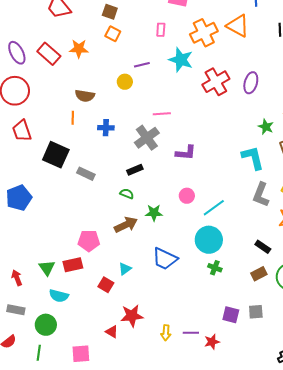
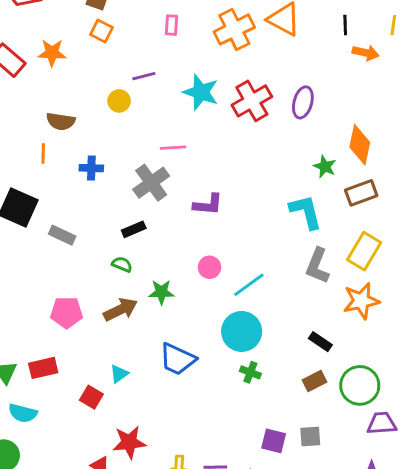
cyan star: (181, 60) -> (201, 92), moved
pink pentagon: (89, 241) -> (67, 312), moved

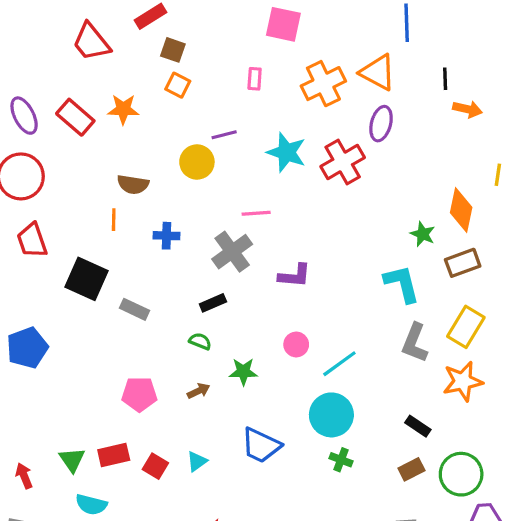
yellow line: (393, 25) -> (498, 175), moved
yellow circle: (119, 101) -> (197, 162), size x1.4
purple ellipse: (303, 102) -> (381, 124), moved
brown arrow: (121, 310) -> (199, 391), size x0.6
red square: (91, 397) -> (155, 466), moved

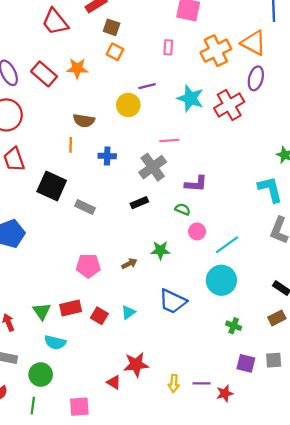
green semicircle: (200, 341) -> (183, 209), moved
green cross: (341, 460) -> (234, 326), moved

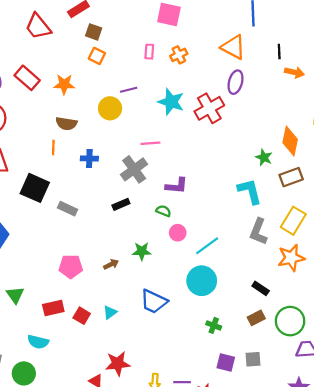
orange cross: (216, 51) -> (179, 55), moved, size x0.6
orange star: (77, 68) -> (64, 84), moved
green triangle: (42, 311) -> (15, 295), moved

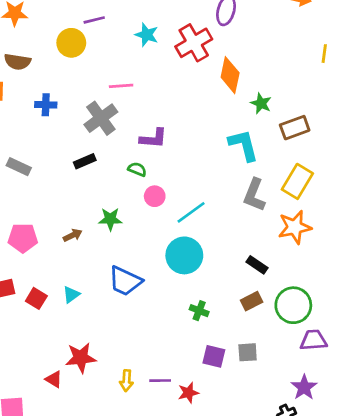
cyan star: (171, 102) -> (147, 35), size x0.7
orange diamond: (290, 141) -> (230, 75), moved

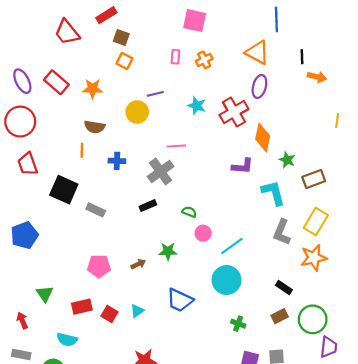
purple L-shape: (153, 138) -> (242, 166), moved
purple trapezoid: (313, 340) -> (329, 347), turned 100

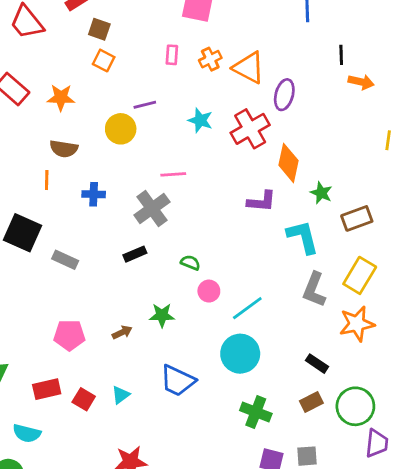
orange triangle: (257, 52) -> (249, 68), moved
green cross: (238, 324) -> (256, 412), size x1.5

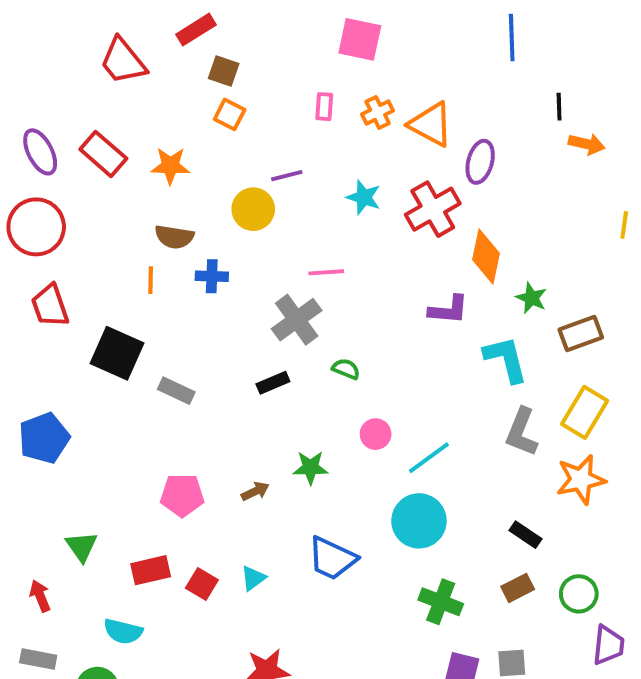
blue cross: (94, 194) -> (212, 276), moved
green semicircle: (190, 263) -> (346, 369), moved
green circle: (355, 406) -> (579, 594), size x0.7

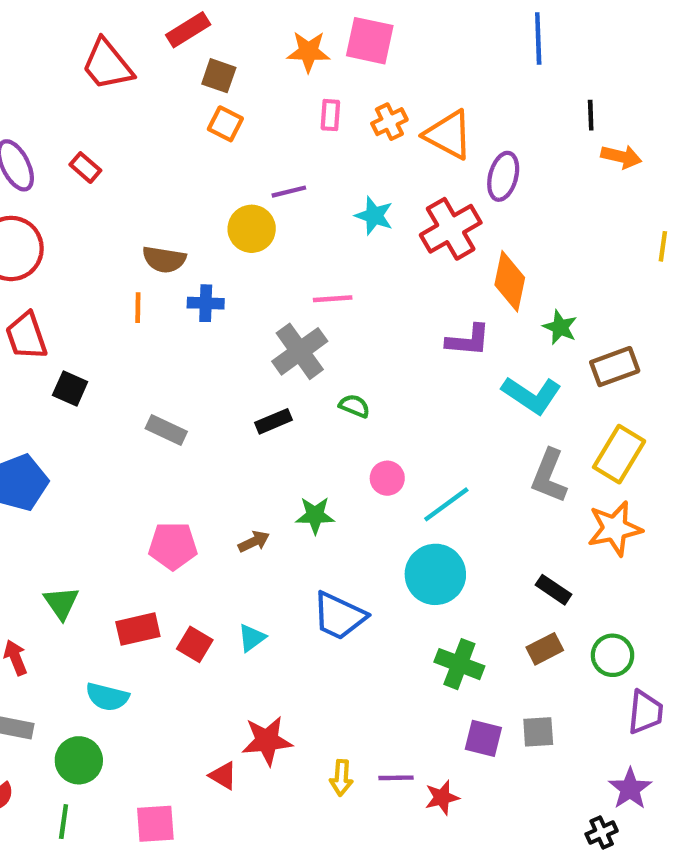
red rectangle: (103, 154) -> (85, 168), size x0.6
orange star: (170, 166) -> (308, 52), moved
black square: (117, 353) -> (70, 388), moved, size x0.6
cyan L-shape: (506, 359) -> (532, 395), turned 138

